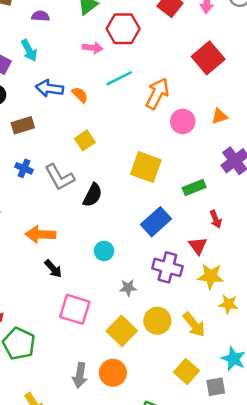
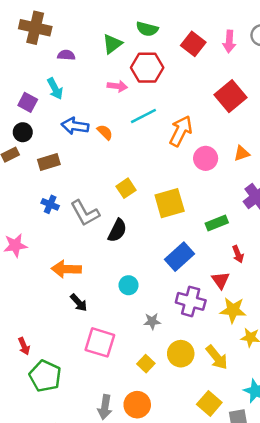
yellow square: (85, 140) -> (126, 188), moved
yellow square: (146, 167) -> (170, 203), turned -36
yellow square: (122, 331) -> (146, 364), size x0.6

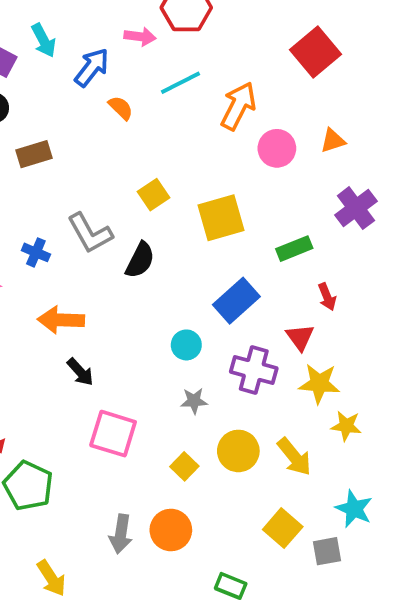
blue arrow: (75, 126) -> (92, 67), moved, turned 120
blue cross: (50, 204) -> (36, 252), moved
cyan circle: (128, 285) -> (186, 345), moved

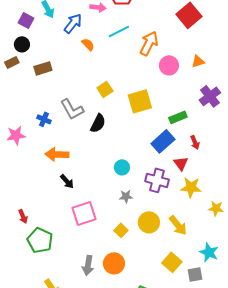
blue rectangle: (236, 301) -> (163, 141), moved
yellow star: (346, 426) -> (216, 208), moved
pink square: (113, 434) -> (84, 213), turned -35

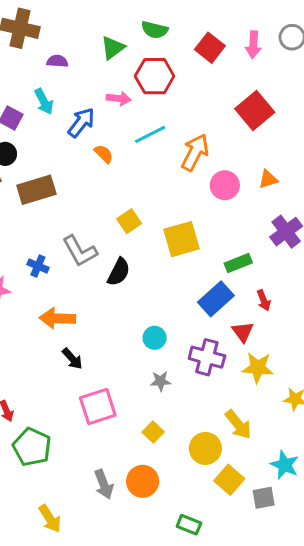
brown rectangle: (43, 68) -> (36, 190), size x1.4
yellow circle: (149, 222) -> (205, 448), moved
gray arrow: (88, 265) -> (104, 484), turned -30

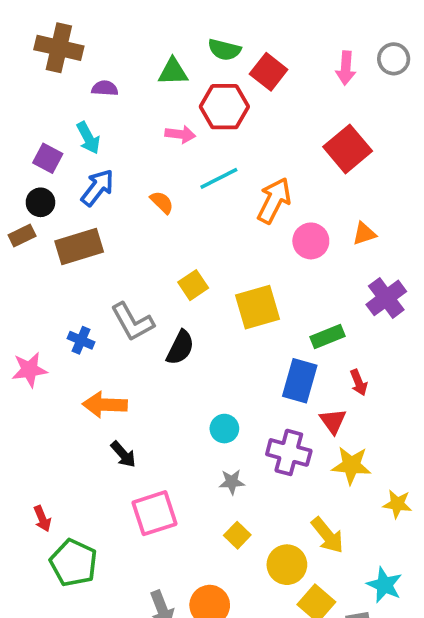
green triangle: (113, 48) -> (173, 72), turned 35
red square: (210, 48) -> (269, 72), moved
blue arrow: (81, 122) -> (97, 188), moved
blue rectangle: (216, 299) -> (300, 381), turned -32
yellow square: (153, 432) -> (237, 535), moved

